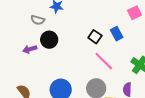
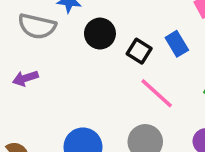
gray semicircle: (38, 20) -> (37, 26), size x1.5
black circle: (49, 40) -> (100, 34), moved

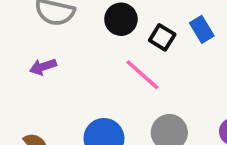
pink line: (157, 93) -> (142, 75), moved

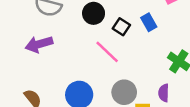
purple arrow: (43, 67) -> (39, 44), size x1.5

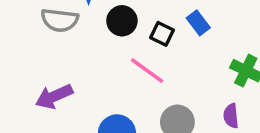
purple arrow: (39, 44) -> (54, 96), moved

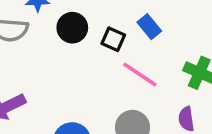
pink line: (147, 71) -> (140, 74), moved

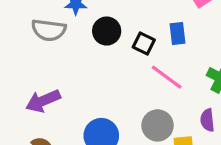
blue rectangle: (149, 27) -> (177, 33), turned 30

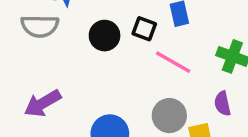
black circle: (107, 31) -> (105, 36), moved

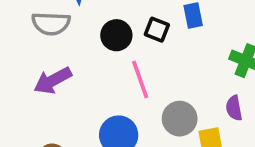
pink line: (173, 62) -> (140, 79), moved, turned 39
purple arrow: (43, 103) -> (53, 81), moved

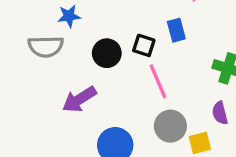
pink line: (140, 79) -> (158, 81), moved
purple arrow: (53, 81) -> (79, 99), moved

